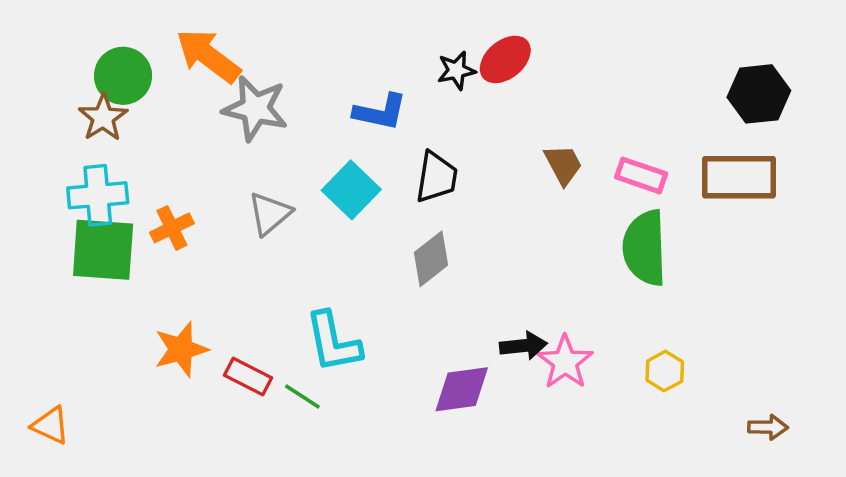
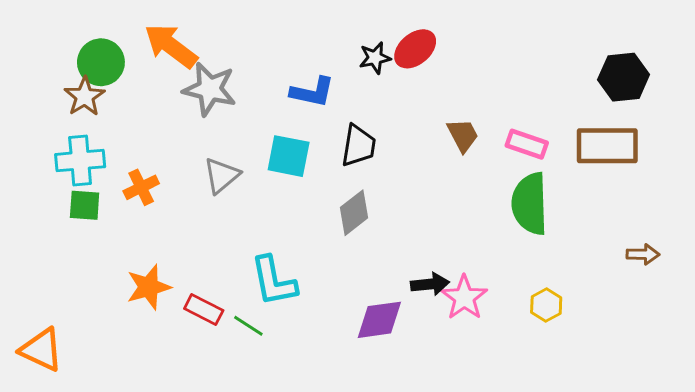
cyan square: (351, 190) -> (289, 156), turned -33
green square: (103, 250) -> (85, 205), size x0.6
orange triangle: (51, 425) -> (41, 350), size x1.4
brown arrow: (768, 427) -> (643, 254), moved

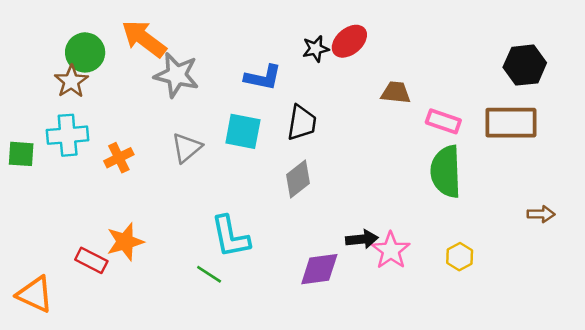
brown trapezoid: (463, 135) -> (396, 93), moved, turned -56
green square: (85, 205) -> (21, 154), moved
red rectangle: (204, 309) -> (91, 260), moved

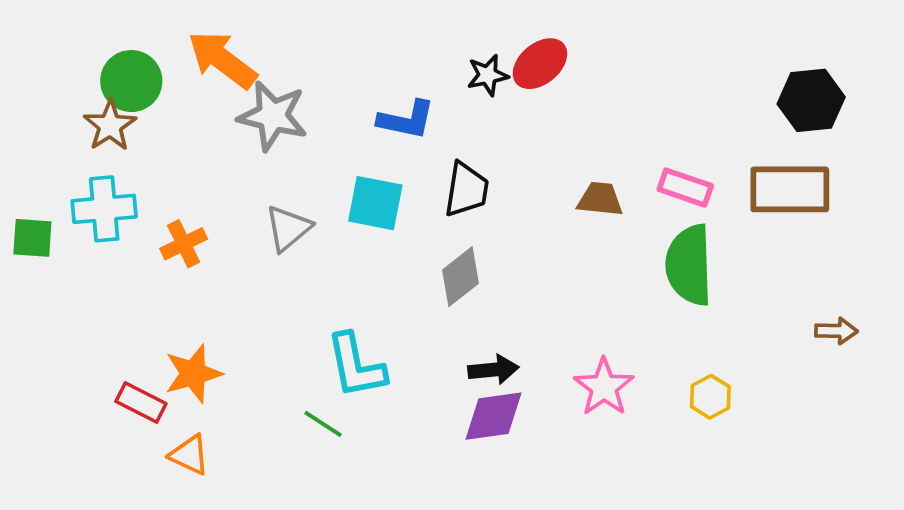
brown trapezoid: (396, 93) -> (600, 199), moved
black arrow: (362, 239) -> (493, 370), moved
orange triangle: (35, 294) -> (189, 455), moved, size x0.7

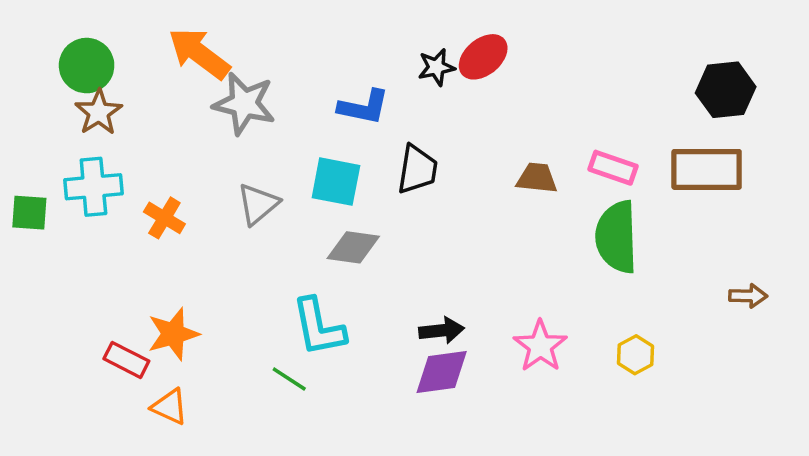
green circle: (131, 81) -> (87, 66), moved
orange cross: (184, 244) -> (164, 218), turned -33
gray diamond: (461, 277) -> (353, 247), moved, turned 46

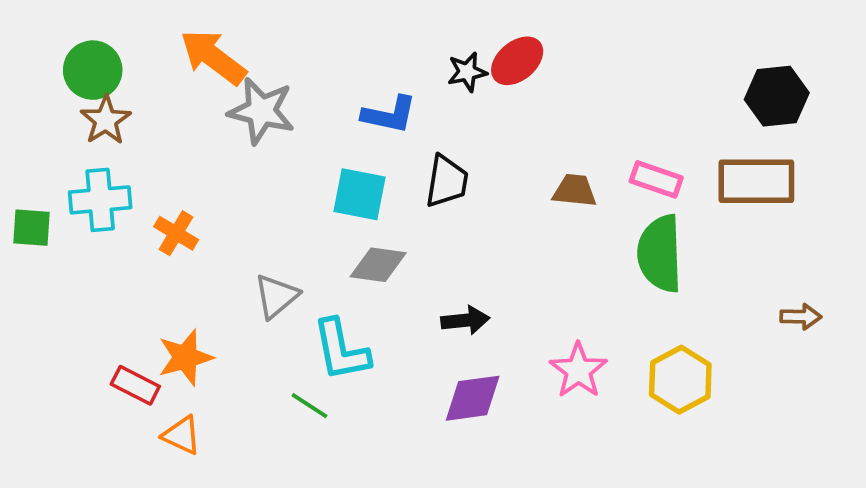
gray triangle: (258, 204) -> (276, 296), moved
black arrow: (442, 330) -> (465, 320), moved
yellow hexagon: (636, 355) -> (680, 380), size x1.6

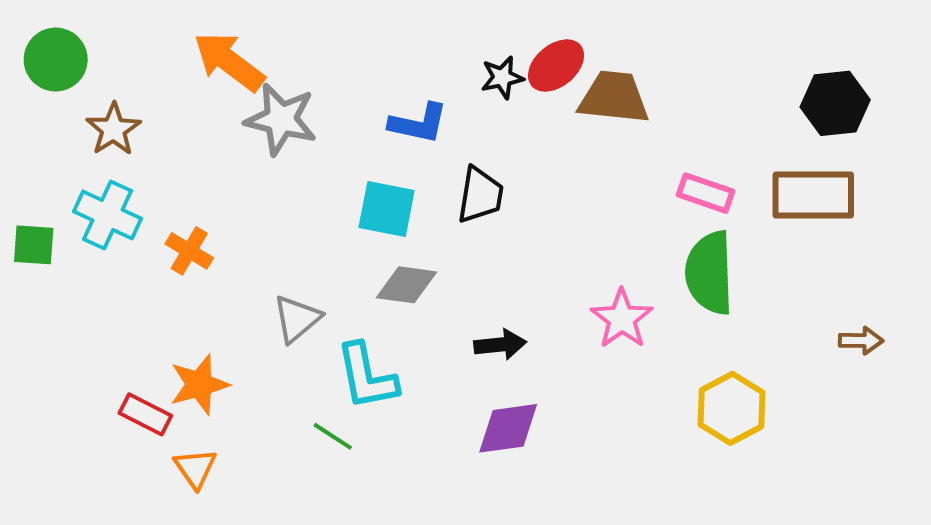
green circle: (93, 70) -> (56, 60), moved
brown trapezoid: (575, 191) -> (614, 97), moved, size x1.5
cyan cross: (100, 200) -> (107, 215), turned 30
pink star: (578, 370) -> (622, 319), moved
orange triangle: (182, 435) -> (195, 468), turned 30

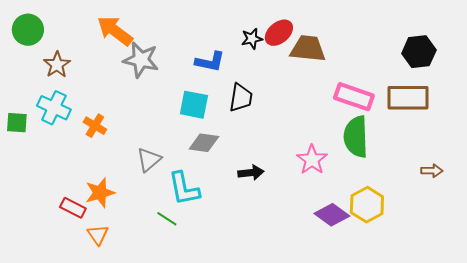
pink rectangle: (706, 193) -> (354, 97), size x1.4
purple diamond: (508, 428) -> (332, 215), moved, turned 44

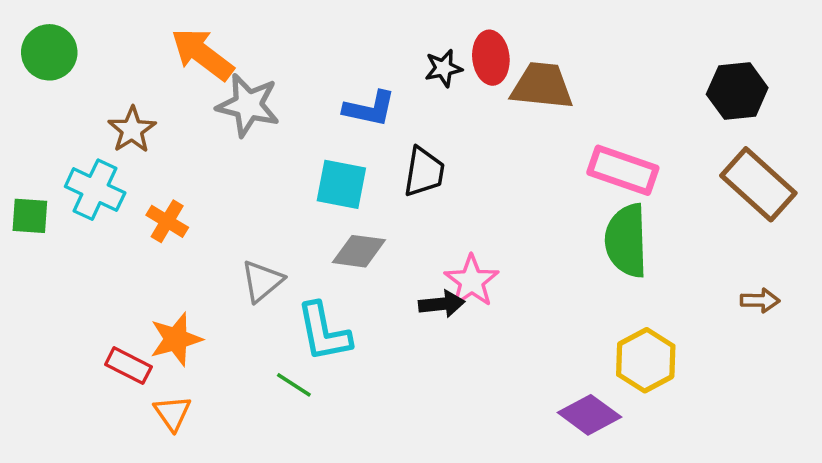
red ellipse: (279, 33) -> (491, 58), turned -56
brown star: (57, 65) -> (132, 130), moved
brown rectangle: (408, 98) -> (758, 184), moved, turned 42
pink star: (312, 160) -> (472, 281), moved
purple diamond: (332, 215) -> (589, 415), moved

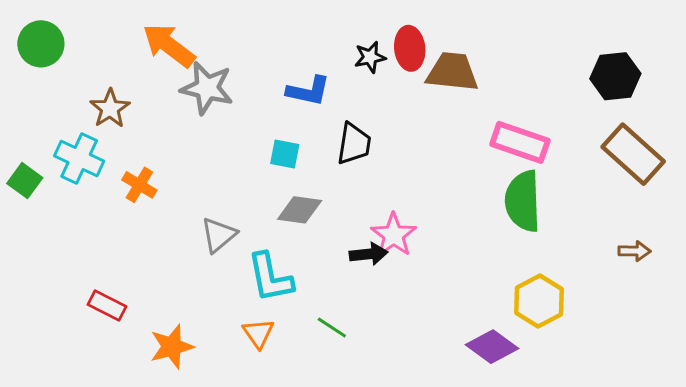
cyan square: (341, 184) -> (285, 154), size x0.7
green square: (30, 216) -> (25, 181), turned 32
orange star: (176, 339) -> (172, 347), moved
green line: (294, 385) -> (332, 327), moved
orange triangle: (172, 413) -> (258, 333), moved

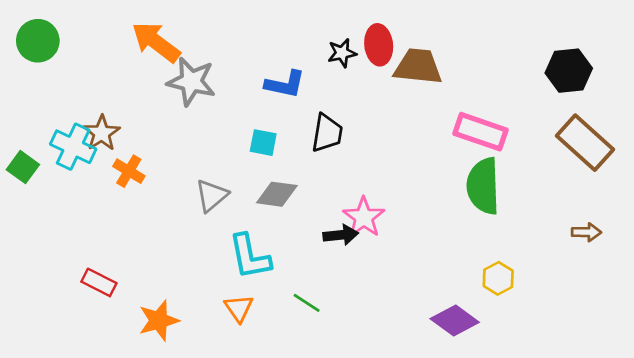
brown star: (110, 109) -> (102, 133), moved
gray triangle: (219, 235) -> (212, 196), moved
yellow hexagon: (539, 301) -> (498, 278), size x0.7

